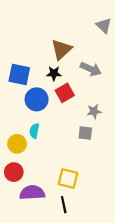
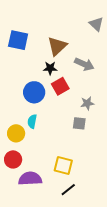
blue square: (19, 74) -> (18, 40), moved
black line: (64, 205) -> (68, 190), moved, turned 63

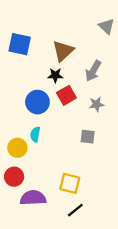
gray arrow: (84, 64) -> (93, 71), turned 96
gray star: (87, 103) -> (97, 104), moved

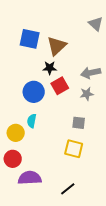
blue square: (20, 44) -> (30, 39), moved
gray arrow: (93, 71) -> (91, 73), moved, turned 48
yellow square: (70, 183) -> (74, 149), moved

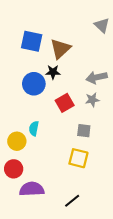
red square: (60, 86) -> (65, 103), moved
blue circle: (34, 92) -> (34, 84), moved

